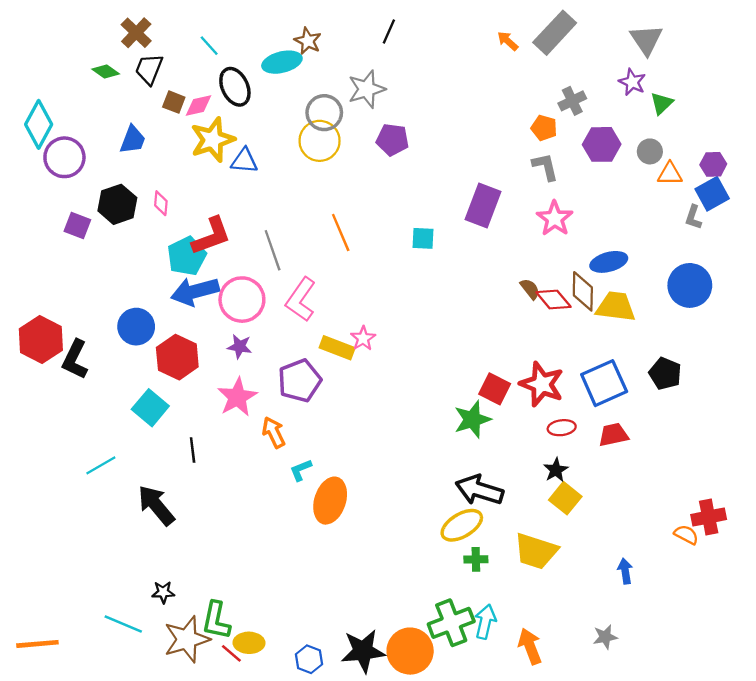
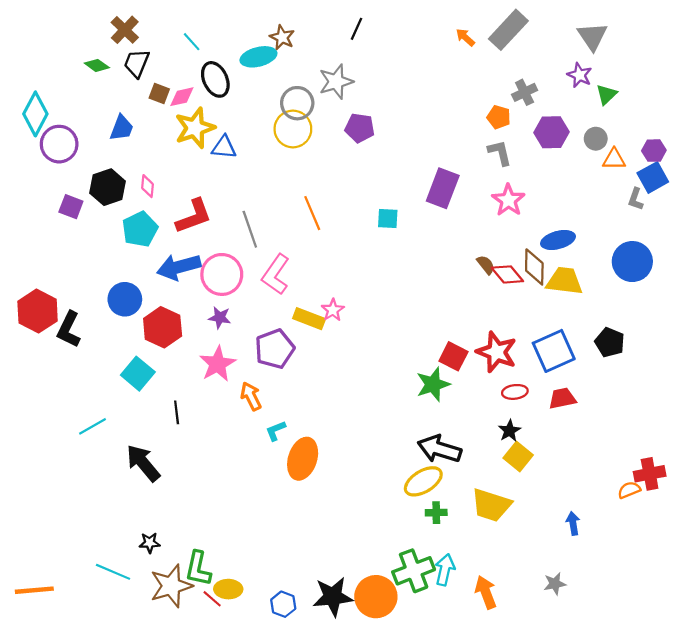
cyan pentagon: (187, 256) -> (140, 229), moved
orange semicircle: (686, 535) -> (629, 490), turned -50

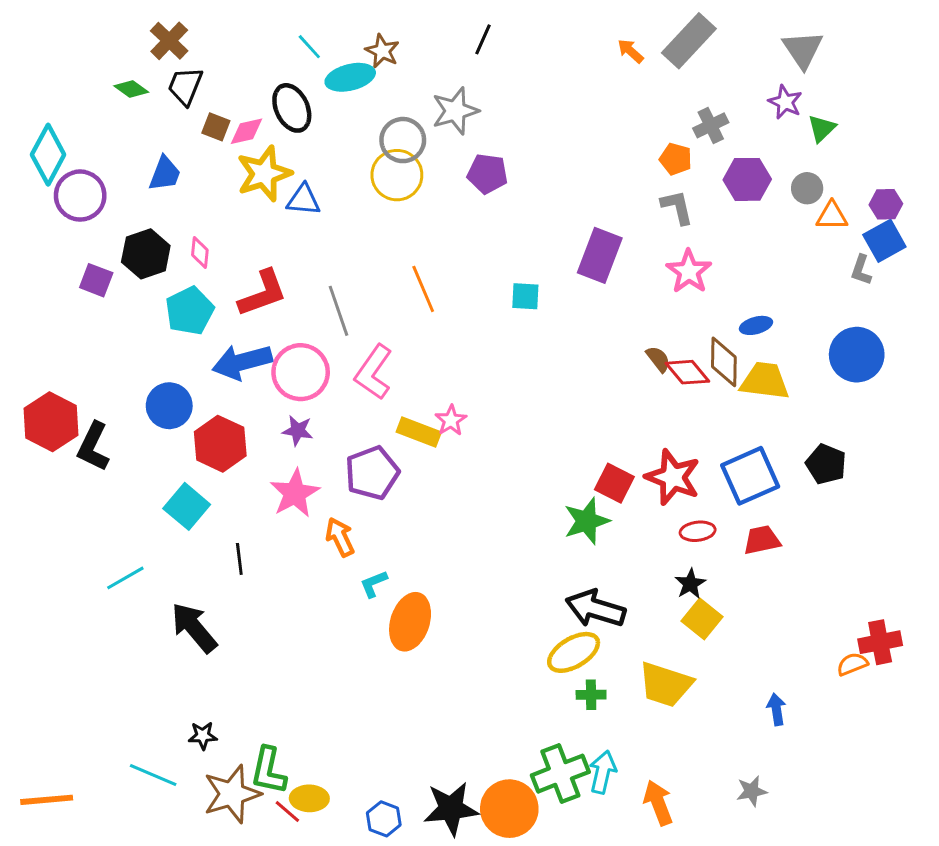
cyan line: (192, 42) -> (309, 47), moved
blue ellipse: (558, 240) -> (756, 325), size x0.7

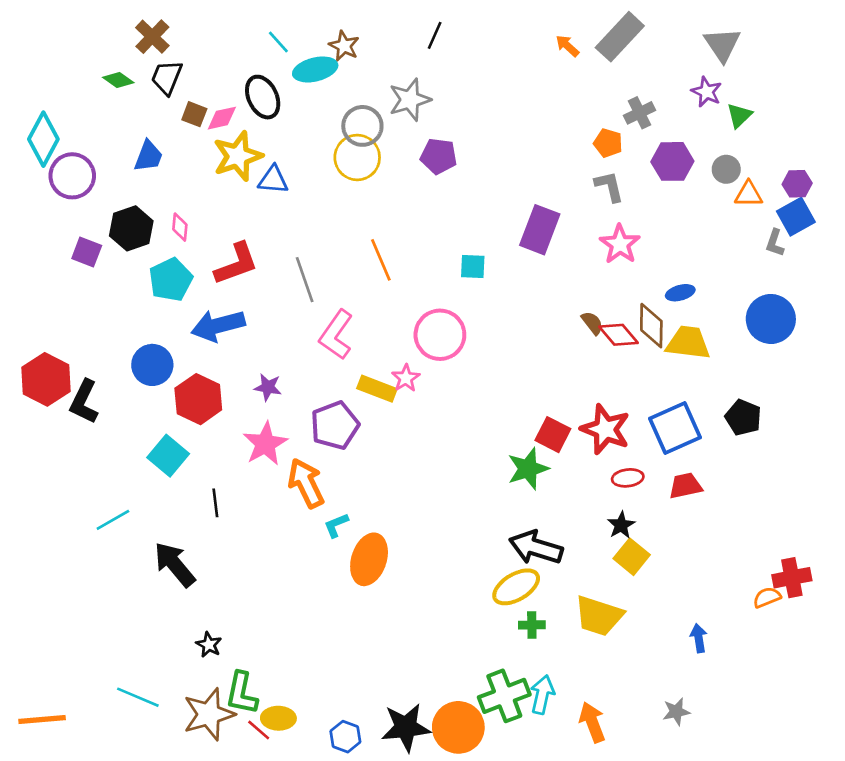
pink circle: (301, 372) -> (440, 335), moved
orange arrow: (340, 537) -> (306, 483), size x1.4
black star: (203, 736) -> (209, 645), moved, turned 30

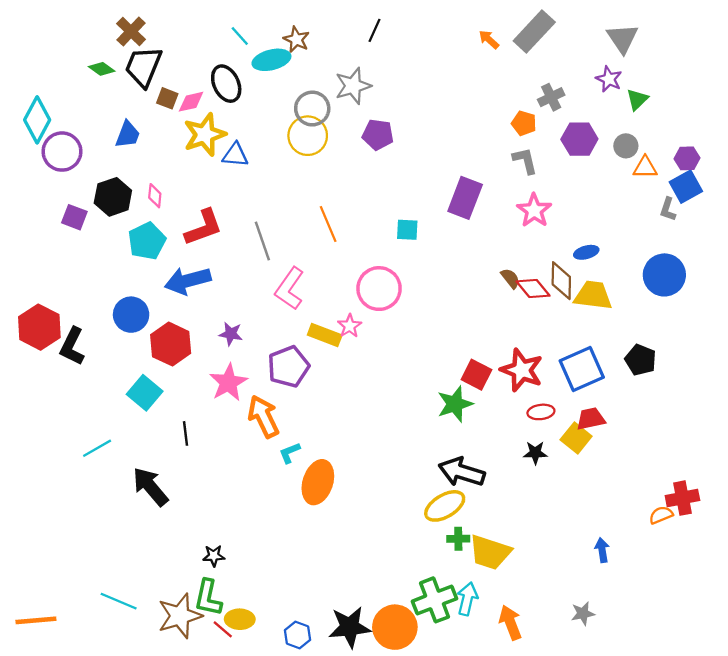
black trapezoid: (167, 77) -> (144, 67), size x1.4
black star: (621, 525) -> (535, 453), turned 30
yellow square: (632, 557) -> (576, 438), moved
yellow trapezoid: (599, 616) -> (490, 552), moved
black star: (209, 645) -> (214, 556), moved, turned -30

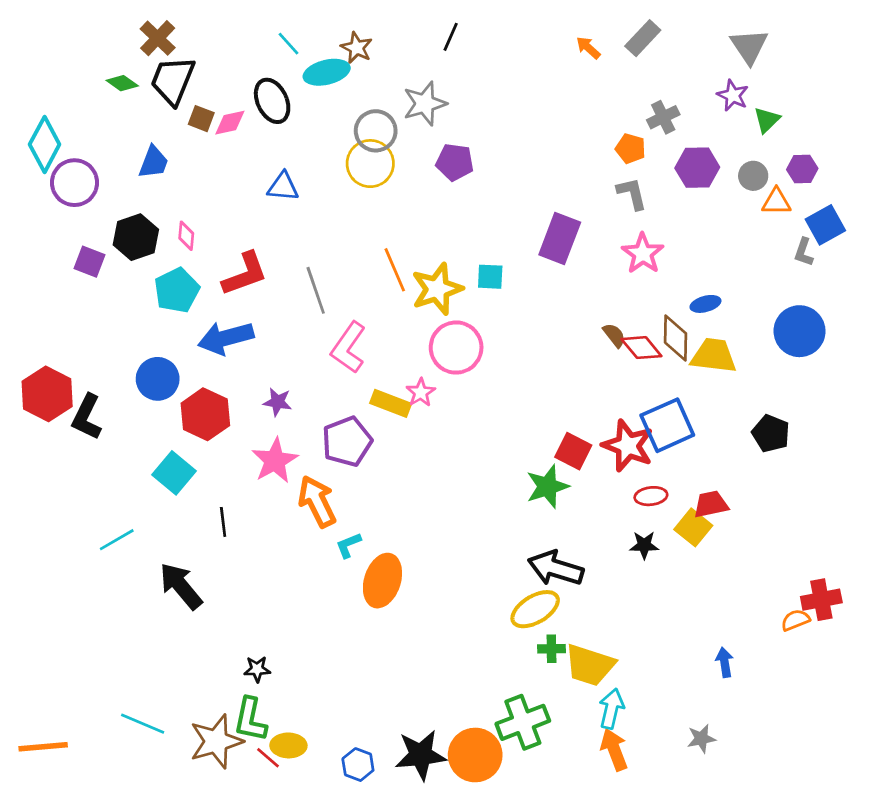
gray rectangle: (534, 32) -> (643, 38), size x0.7
yellow star: (205, 135) -> (437, 289), moved
purple hexagon: (687, 158) -> (802, 169), moved
blue square: (582, 369) -> (667, 425), moved
cyan arrow: (467, 599) -> (611, 709), moved

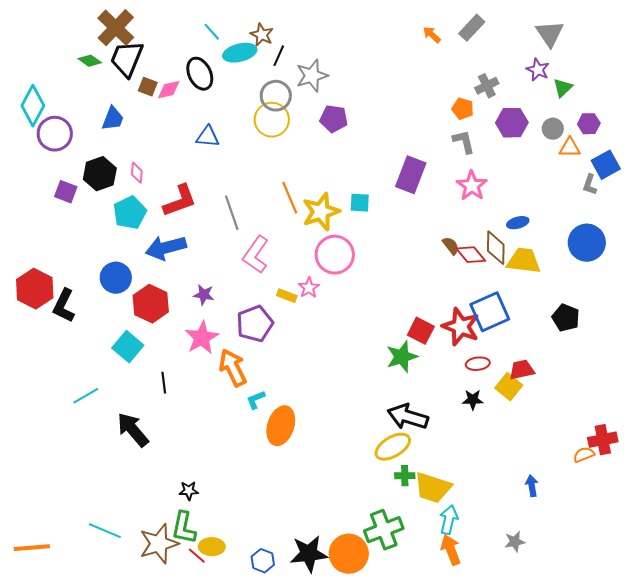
black line: (451, 37) -> (279, 56), moved
brown cross: (158, 38) -> (116, 28), size x1.4
yellow rectangle: (391, 403) -> (287, 296), size x0.7

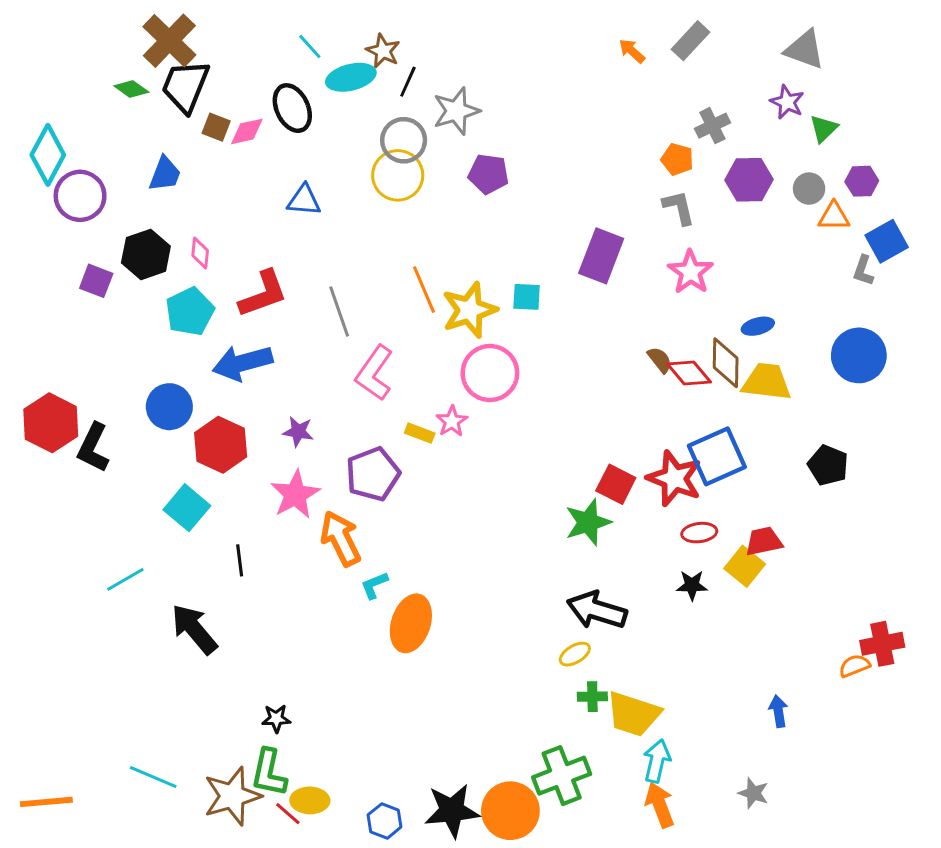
gray triangle: (550, 34) -> (805, 49), turned -36
yellow ellipse: (393, 447) -> (575, 654), size x0.6
gray star: (515, 542) -> (753, 793), turned 30

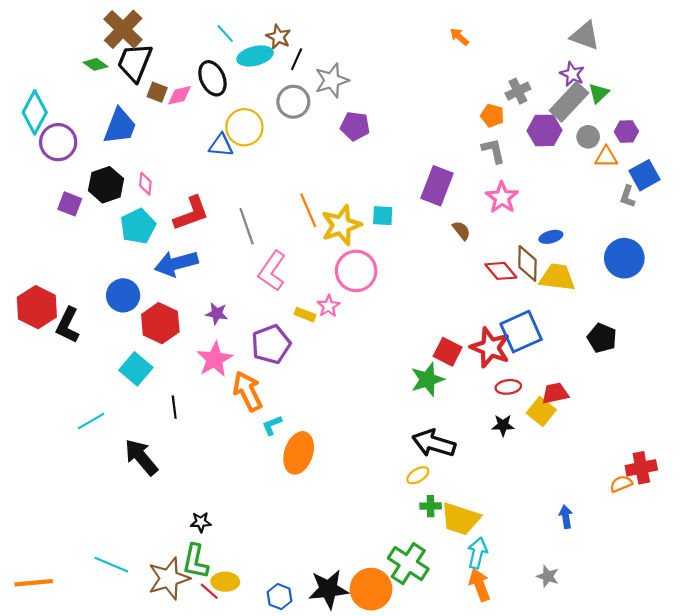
gray rectangle: (690, 41) -> (569, 102), moved, size x1.4
blue trapezoid: (165, 174) -> (120, 126), size x1.4
yellow circle: (398, 175) -> (244, 127), moved
brown semicircle: (660, 360) -> (461, 230), moved
green cross: (562, 776) -> (408, 564), turned -36

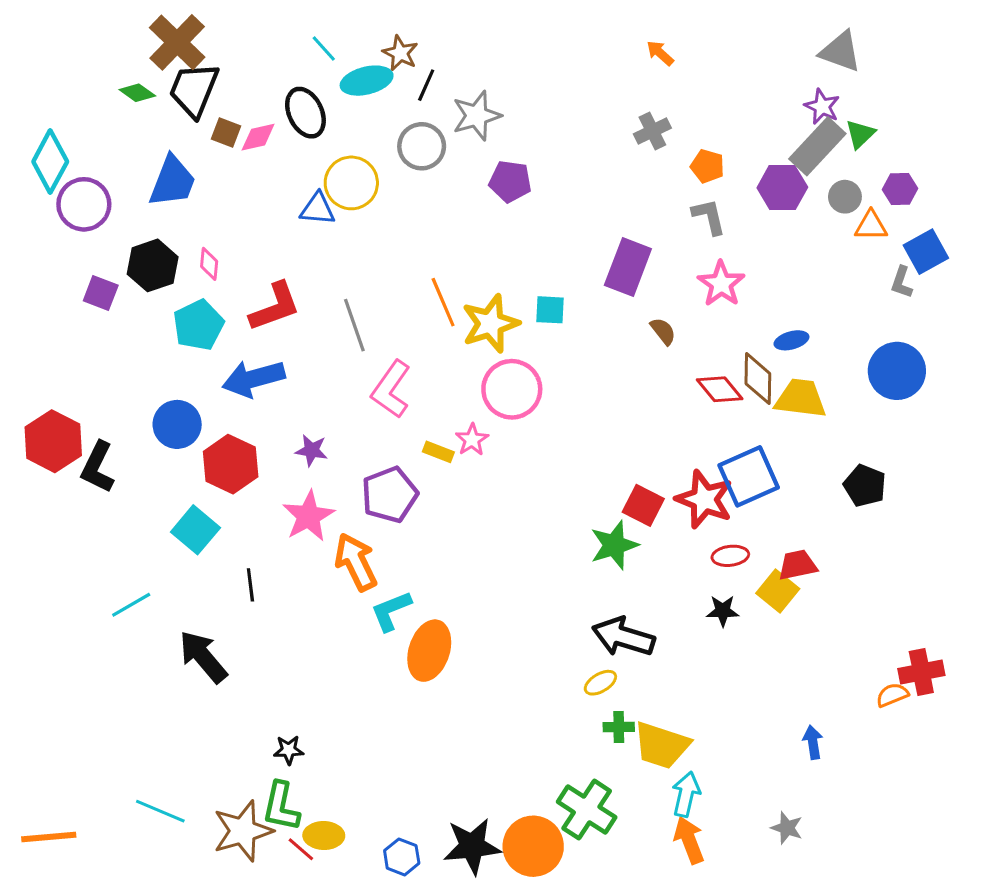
gray cross: (518, 91) -> (652, 131), moved
cyan L-shape: (272, 425) -> (391, 611), size x1.4

